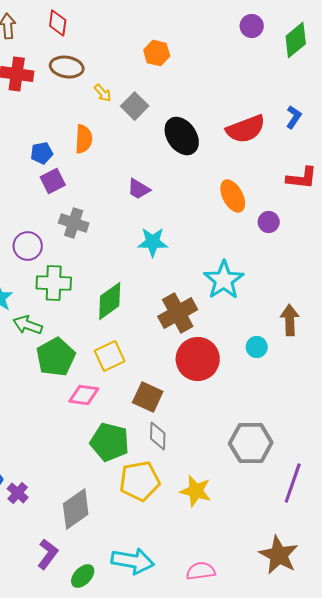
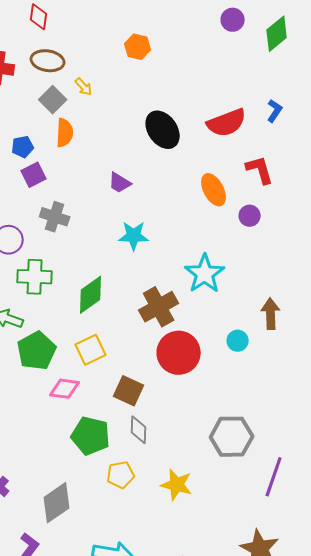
gray square: (135, 106) -> (53, 100), moved
red L-shape: (302, 178) -> (260, 170), moved, turned -112
yellow pentagon: (140, 481) -> (121, 475), size x0.7

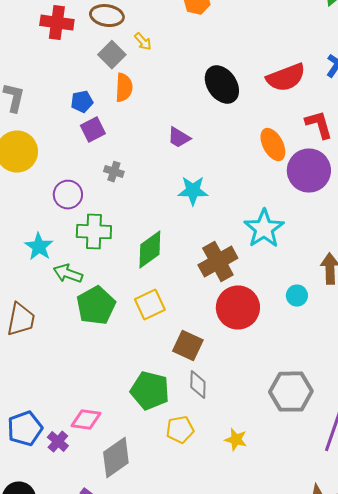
purple circle: (250, 216) -> (309, 171), size x2.0
gray cross: (55, 217) -> (114, 172), size x0.7
pink diamond: (65, 389) -> (86, 420), moved
yellow star: (177, 485) -> (236, 440), size x0.7

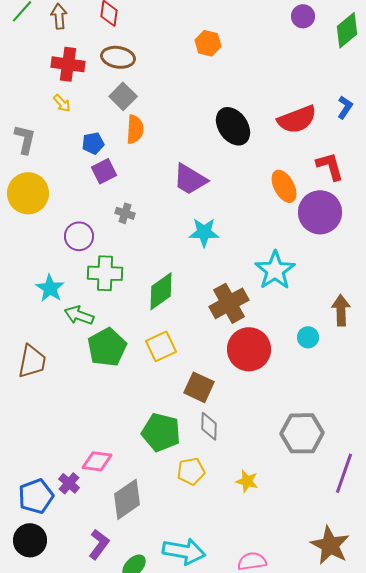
yellow arrow: (143, 42) -> (62, 103), moved
purple trapezoid: (179, 138) -> (190, 179), size x1.5
blue pentagon: (25, 429) -> (36, 496), moved

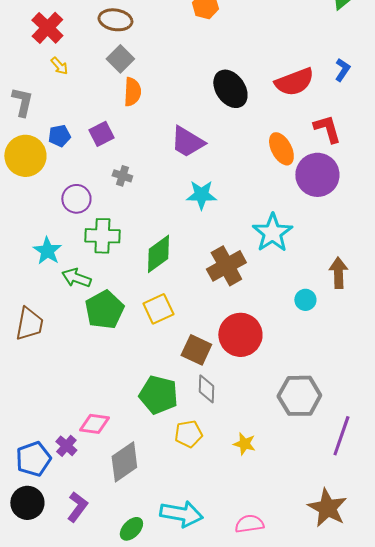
red cross: (68, 64) -> (47, 28), moved, turned 36
blue pentagon: (93, 143) -> (59, 136), moved
red circle: (249, 349) -> (240, 335), moved
purple L-shape: (99, 544) -> (77, 507), moved

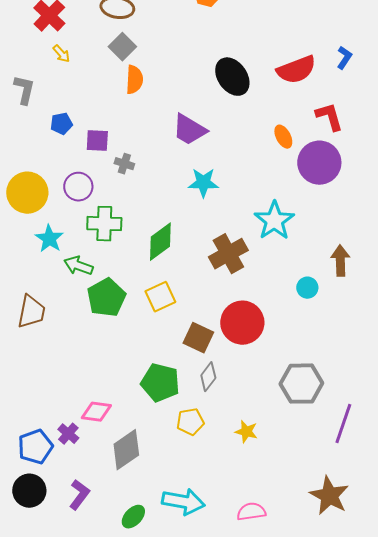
purple square: (101, 134) -> (97, 141), moved, turned 30
orange ellipse: (281, 149) -> (283, 137), size x0.7
yellow circle: (25, 156) -> (27, 193), moved
gray diamond: (206, 389) -> (208, 377), turned 36

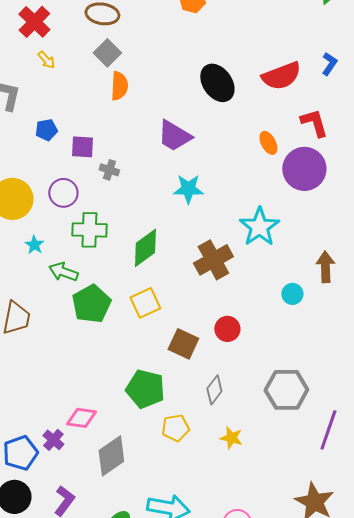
cyan star: (49, 239) -> (34, 245), size x0.7
red circle: (242, 323) -> (227, 329), size x0.6
gray diamond: (208, 377) -> (214, 390), moved

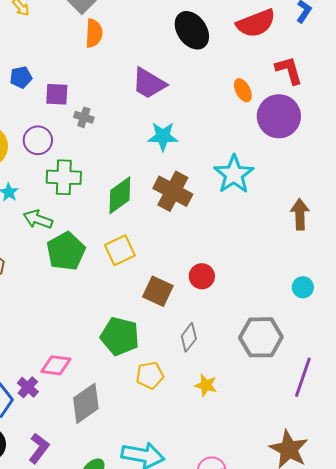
brown cross: (213, 260) -> (173, 191), moved, turned -33
cyan circle: (292, 294) -> (303, 287), moved

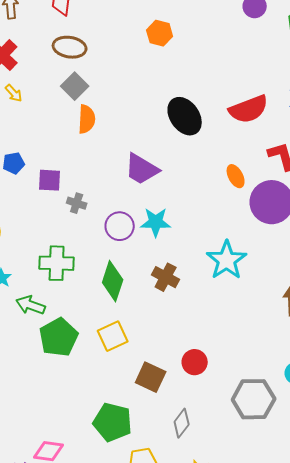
purple circle: (38, 140) -> (120, 226), moved
brown cross: (173, 191) -> (166, 277), size x0.7
green diamond: (120, 195) -> (113, 281), turned -36
gray hexagon: (261, 337) -> (254, 399), moved

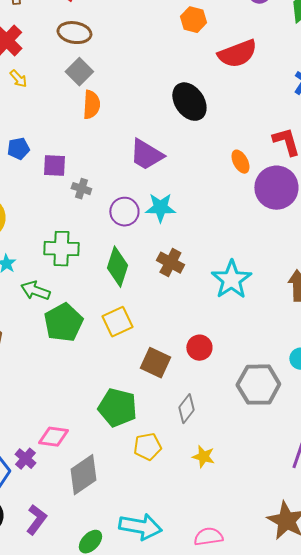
orange hexagon: (160, 33) -> (193, 20), moved
red semicircle: (249, 109) -> (237, 54), moved
cyan star: (227, 260) -> (231, 280), moved

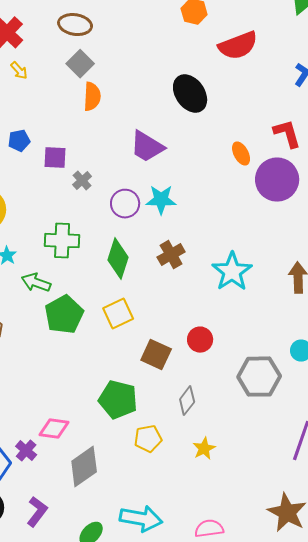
gray cross: (81, 189) -> (82, 181), turned 30
brown cross: (170, 263) -> (171, 255), turned 32
yellow star: (203, 457) -> (204, 449), turned 30

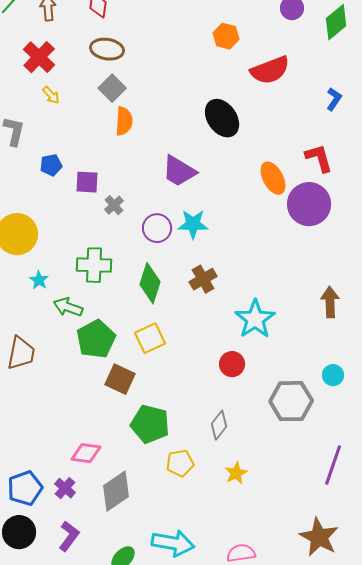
orange ellipse: (241, 154) -> (273, 178), size x1.4
cyan star: (232, 272) -> (255, 319), moved
brown square: (156, 355) -> (120, 379), moved
purple cross: (26, 451) -> (65, 488), moved

